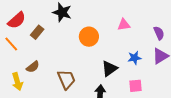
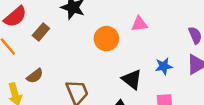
pink triangle: (124, 25) -> (139, 24), moved
black triangle: (109, 69) -> (132, 79), turned -48

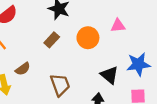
brown rectangle: (41, 32) -> (52, 40), moved
blue star: (164, 66) -> (138, 64), size x1.5

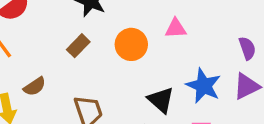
blue star: (138, 64) -> (204, 86), turned 30

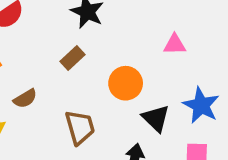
orange circle: (131, 44) -> (126, 83), moved

